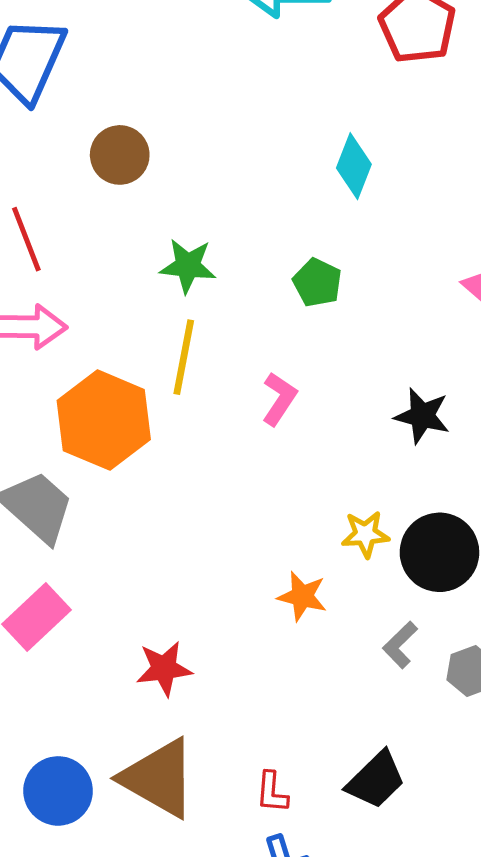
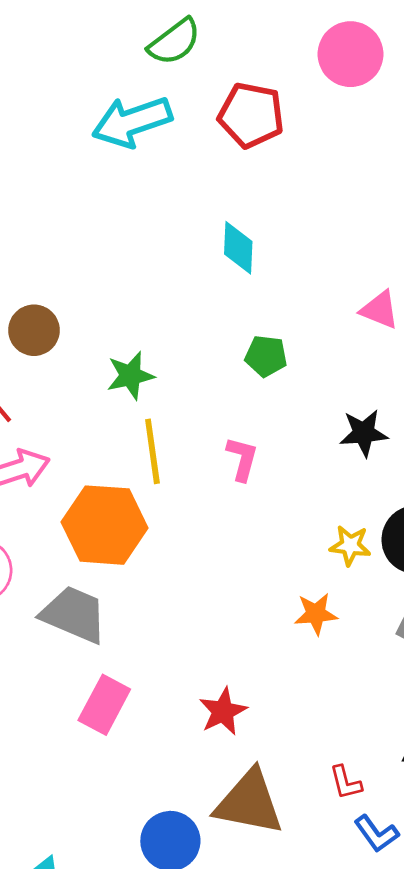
brown circle: (120, 155) -> (34, 330), moved
green pentagon: (317, 283) -> (266, 356), moved
yellow star: (365, 534) -> (350, 545), turned 30

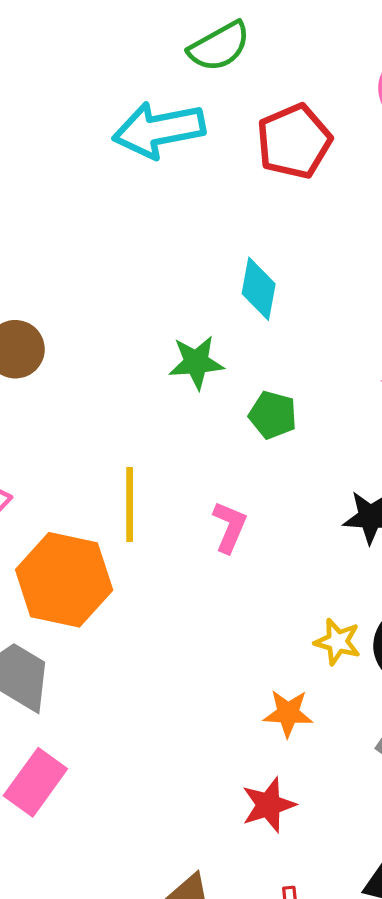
red pentagon: (251, 115) -> (294, 141), turned 30
green star: (130, 376) -> (196, 362), moved
red star: (223, 711) -> (268, 805), moved

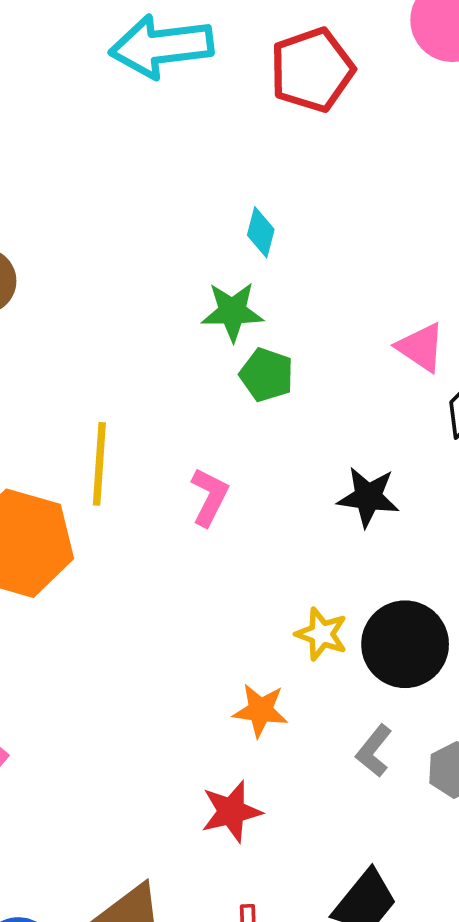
cyan diamond: (259, 289) -> (261, 232), size x0.7
green star: (196, 362) -> (232, 312), moved

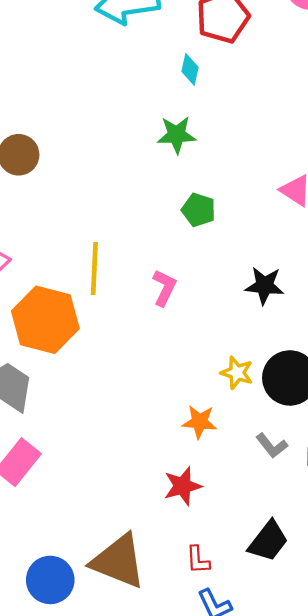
cyan diamond: (261, 232) -> (190, 69), moved
green star: (232, 312) -> (177, 135), moved
gray L-shape: (374, 751) -> (272, 446), turned -76

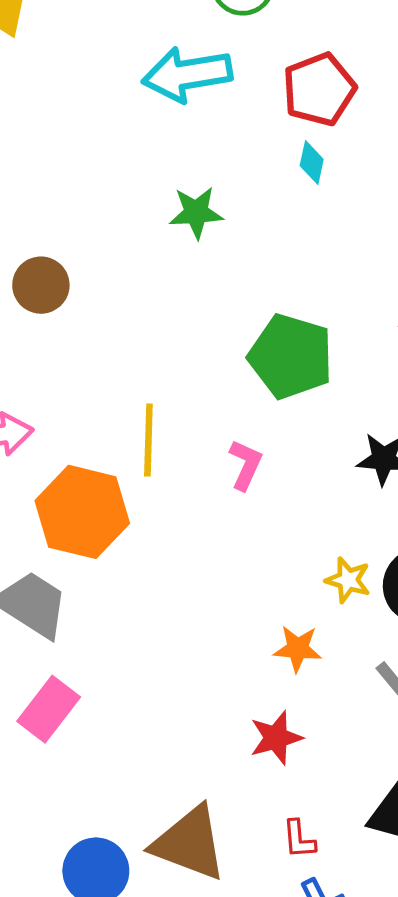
cyan diamond: (190, 69) -> (312, 162), moved
green star: (177, 135) -> (196, 213), moved
green pentagon: (199, 210) -> (291, 356), size x1.8

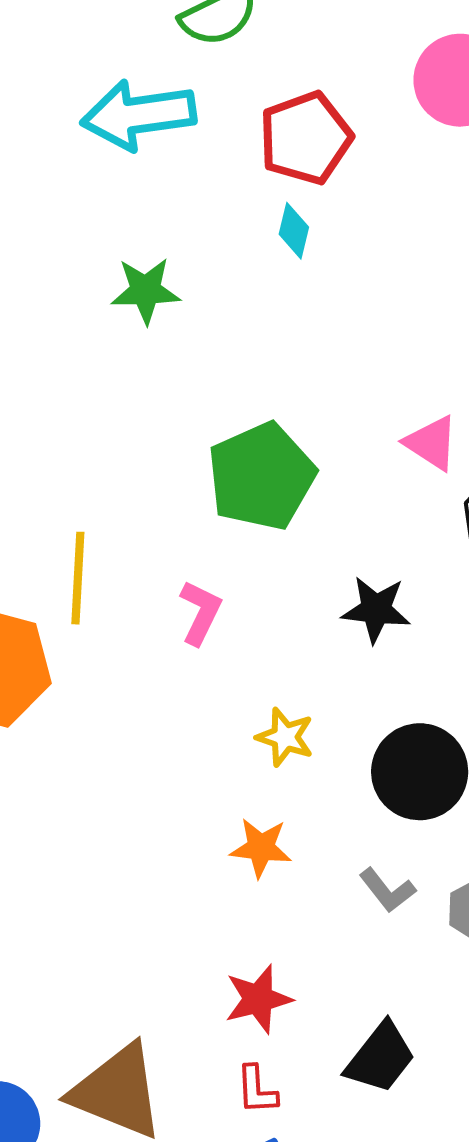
green pentagon: (291, 356) -> (261, 476), turned 30
yellow star: (348, 580) -> (285, 737), moved
red star: (276, 738) -> (258, 999), moved

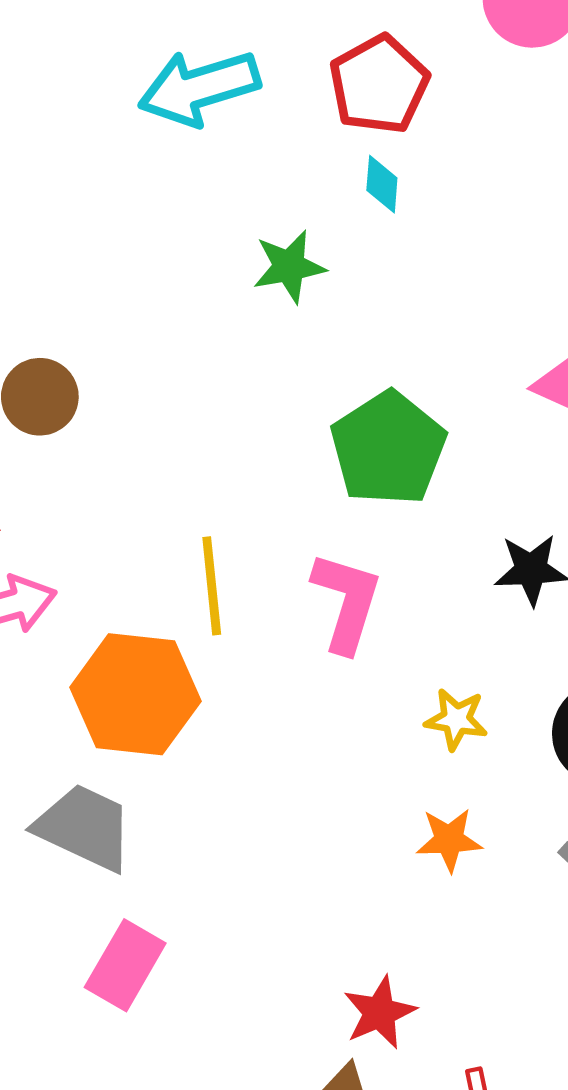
green star: (145, 291) -> (289, 267), moved
pink L-shape: (200, 613) -> (346, 602), size x1.5
red star: (258, 999) -> (380, 1012), moved

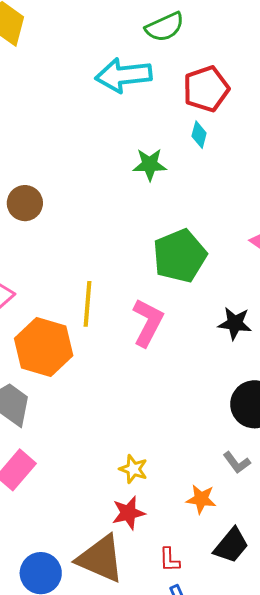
yellow star: (456, 719) -> (133, 469), moved
orange star: (449, 840) -> (201, 499), moved

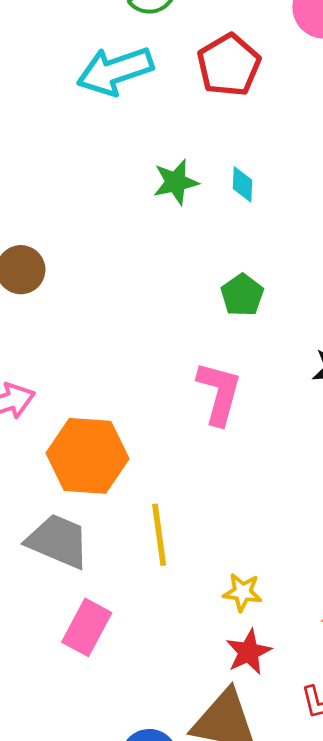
cyan diamond: (199, 135) -> (242, 184), moved
green pentagon: (180, 256) -> (242, 295), size x0.6
yellow line: (88, 304) -> (159, 535), moved

